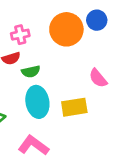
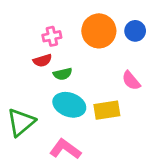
blue circle: (97, 20) -> (135, 31), moved
cyan ellipse: (37, 102) -> (69, 105), turned -60

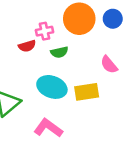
pink cross: (52, 36) -> (44, 31), moved
green semicircle: (63, 74) -> (59, 52), moved

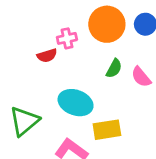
green semicircle: (59, 52) -> (114, 68), moved, turned -49
yellow rectangle: (87, 92) -> (107, 130), moved

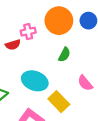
pink semicircle: (141, 77) -> (85, 83), moved
yellow rectangle: (107, 130) -> (59, 102), turned 55

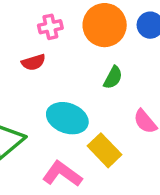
pink cross: (28, 32) -> (50, 27), moved

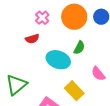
pink cross: (50, 27) -> (42, 18), turned -32
cyan ellipse: (67, 118) -> (58, 60), moved

